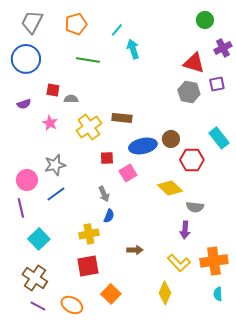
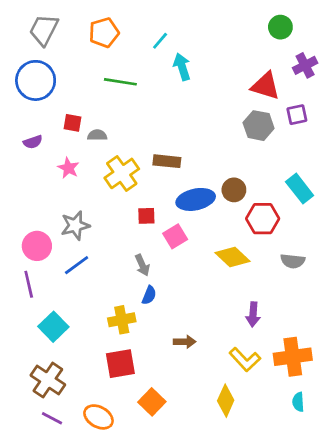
gray semicircle: (195, 207) -> (293, 261), moved

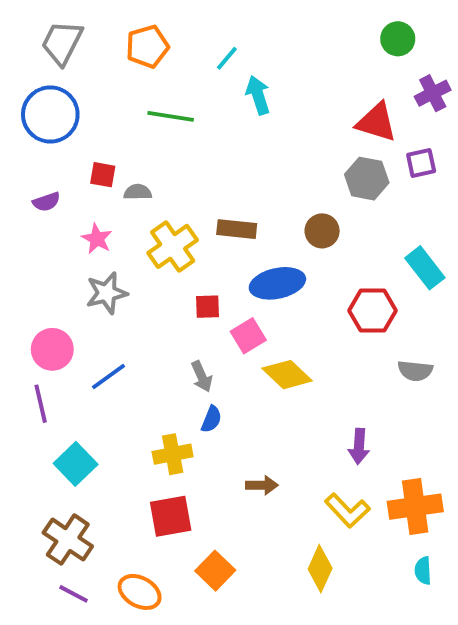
brown circle: (234, 190) -> (322, 231), moved
gray star: (75, 225) -> (107, 293), moved
yellow diamond: (233, 257) -> (287, 375), moved

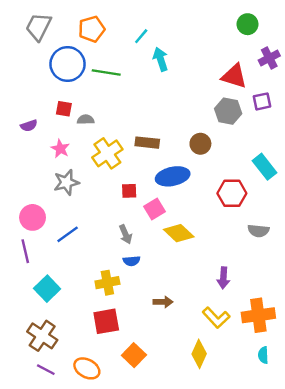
blue circle: (50, 114) -> (68, 64), moved
blue semicircle: (211, 419) -> (132, 261), turned 63

